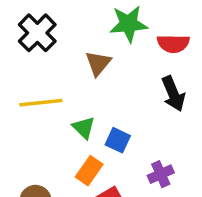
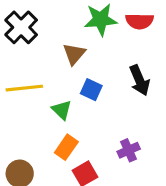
red semicircle: (173, 44) -> (139, 21), moved
blue square: (118, 140) -> (91, 90), moved

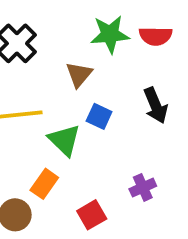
green triangle: (62, 110) -> (64, 140), size x1.4
orange rectangle: (66, 147) -> (44, 184), moved

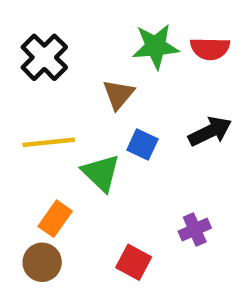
black arrow: (156, 105) -> (210, 131), turned -93
orange rectangle: (44, 184) -> (55, 219), moved
red square: (92, 215) -> (134, 262), turned -32

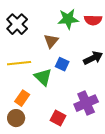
purple cross: (195, 230) -> (86, 103), size x1.6

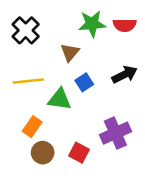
blue square: (62, 64) -> (84, 82), turned 32
green triangle: (43, 77) -> (60, 99), turned -36
brown circle: (16, 118) -> (43, 153), moved

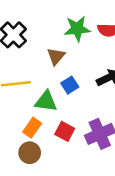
orange rectangle: (32, 127) -> (32, 128), moved
red square: (79, 153) -> (65, 131), moved

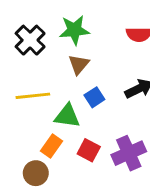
green star: (77, 29) -> (74, 30), moved
brown circle: (30, 153) -> (36, 173), moved

